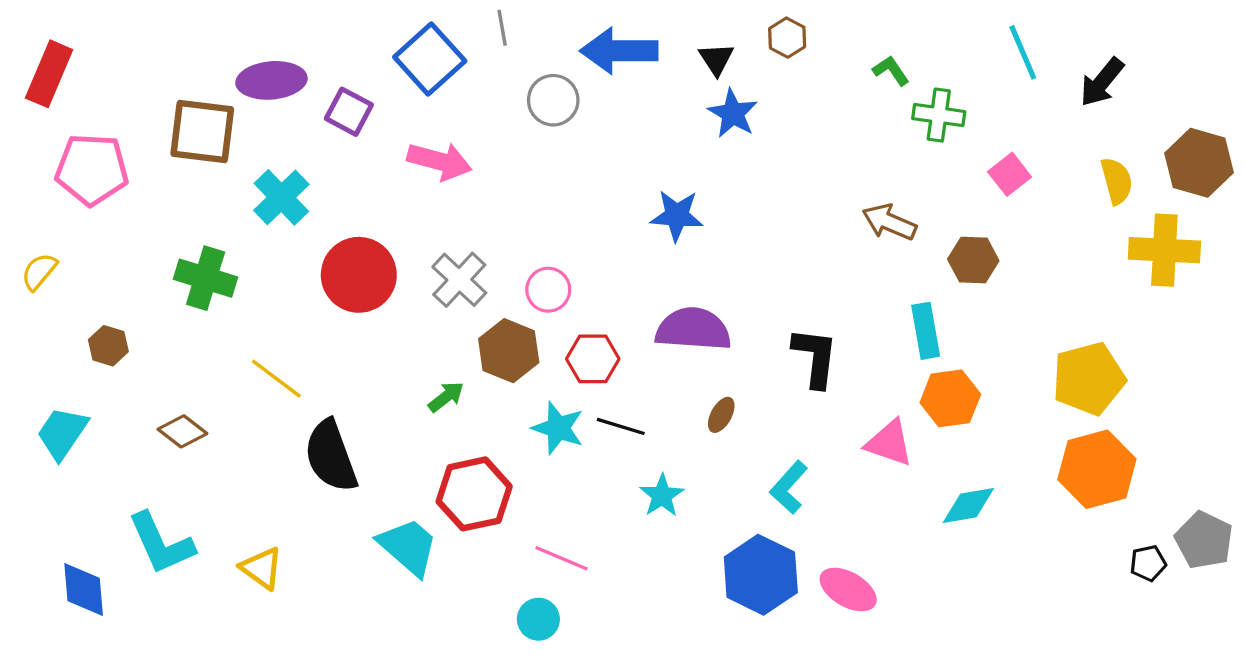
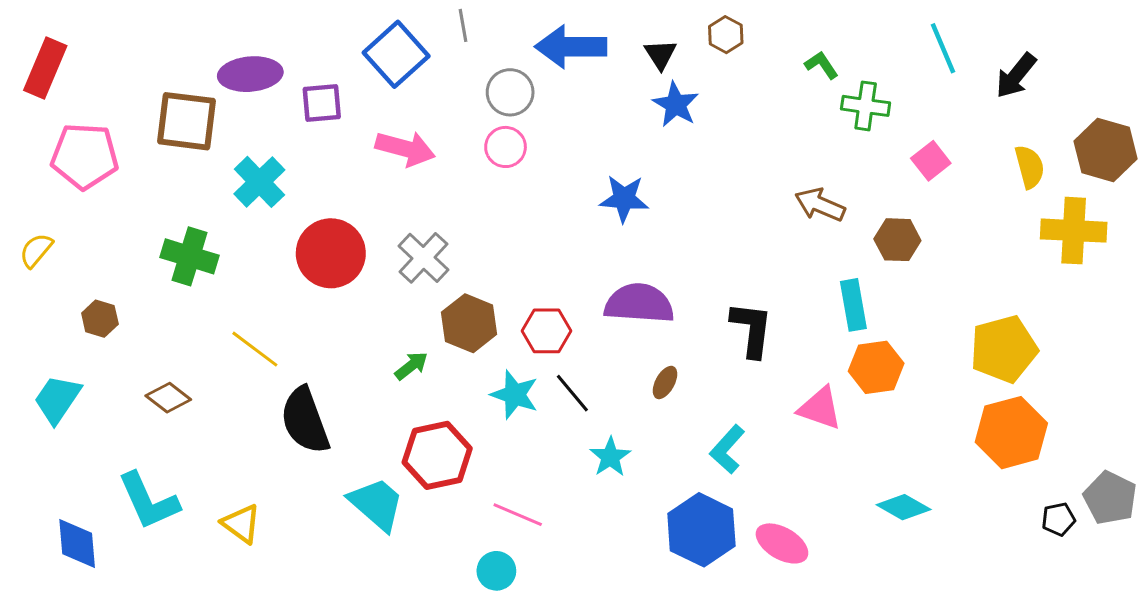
purple square: (349, 112) -> (322, 103), turned -33
pink circle: (548, 290) -> (506, 147), moved
black line: (621, 426) -> (572, 393), turned 33
cyan diamond: (968, 505) -> (904, 507), moved, turned 39

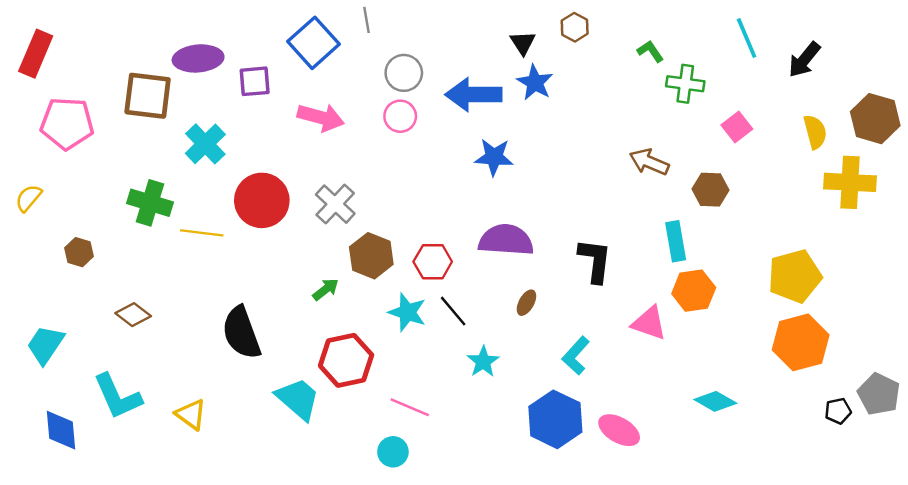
blue arrow: (571, 47) -> (474, 95), moved
yellow line: (255, 349) -> (202, 233), moved, turned -30
cyan trapezoid: (57, 399) -> (45, 345), moved

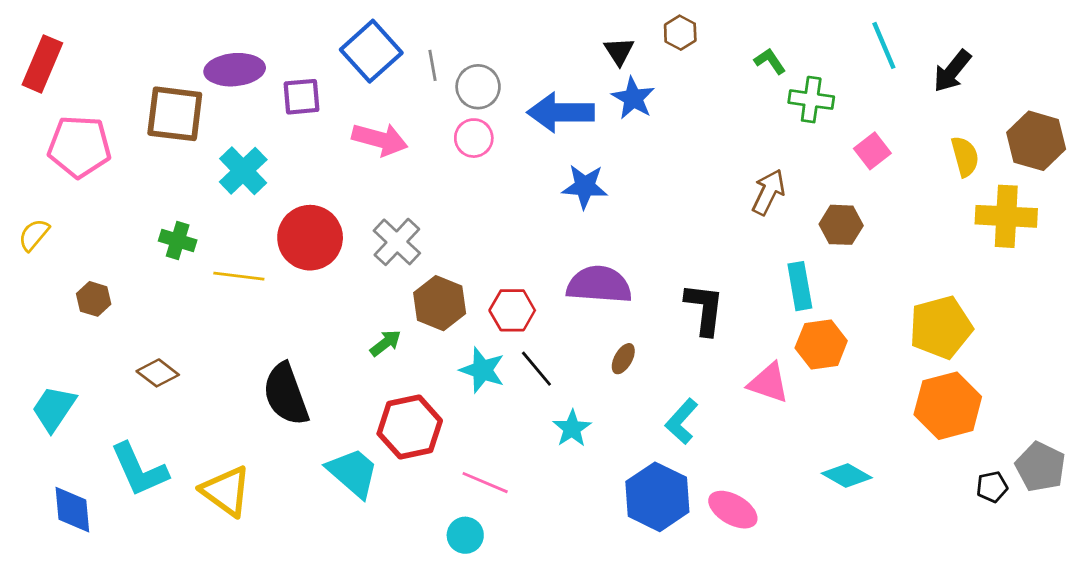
gray line: (366, 20) -> (432, 65), moved
brown arrow: (649, 162) -> (768, 192), turned 93
green cross: (150, 203) -> (178, 241), size x0.7
yellow triangle: (191, 415) -> (226, 491), size x1.4

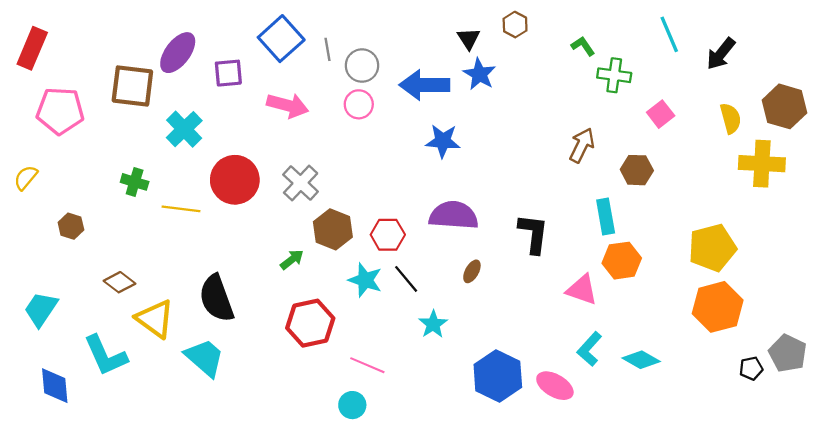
purple ellipse: (235, 70) -> (178, 53), turned -48
cyan L-shape: (682, 421) -> (589, 349), moved
cyan trapezoid: (353, 473) -> (205, 358), moved
yellow triangle: (226, 491) -> (155, 319), moved

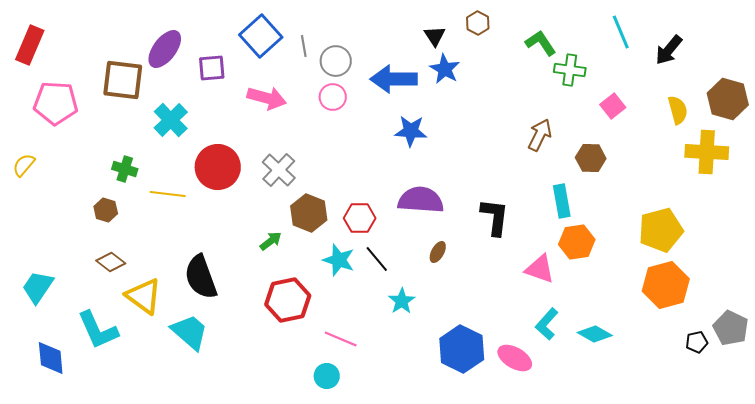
green L-shape: (583, 46) -> (541, 43), size x1.4
brown hexagon: (71, 226) -> (106, 210), moved

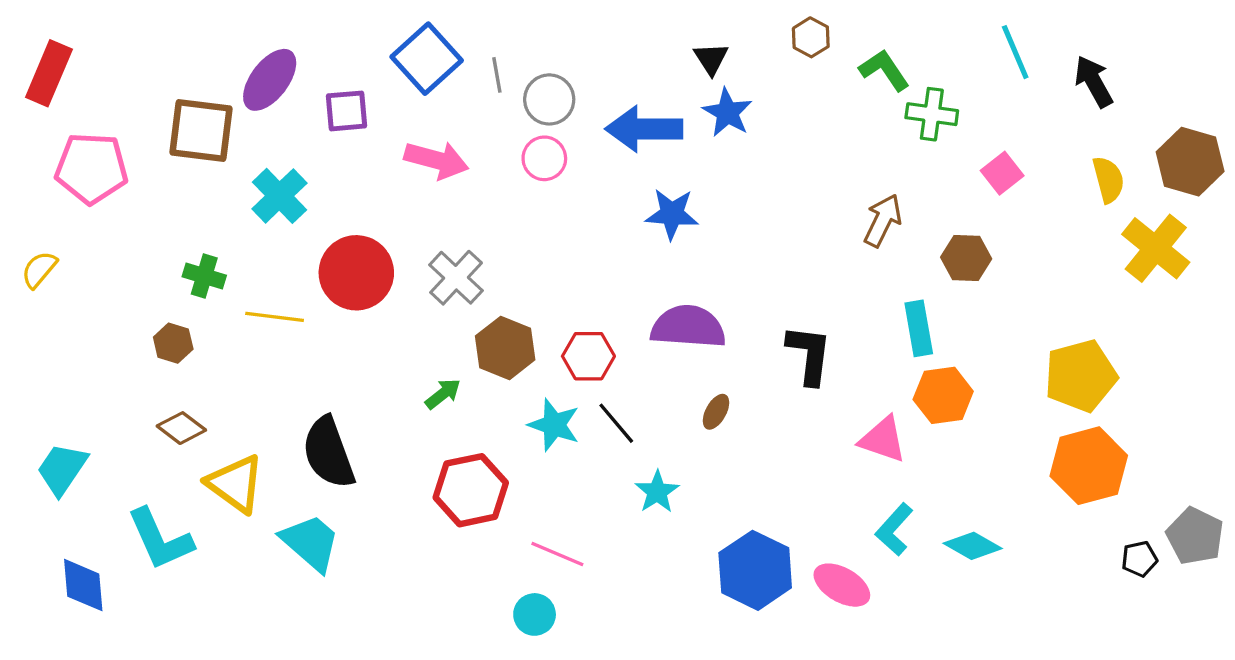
brown hexagon: (478, 23) -> (811, 37), moved
black arrow: (669, 50) -> (1094, 81), turned 112
yellow cross: (707, 152) -> (1156, 248), turned 36

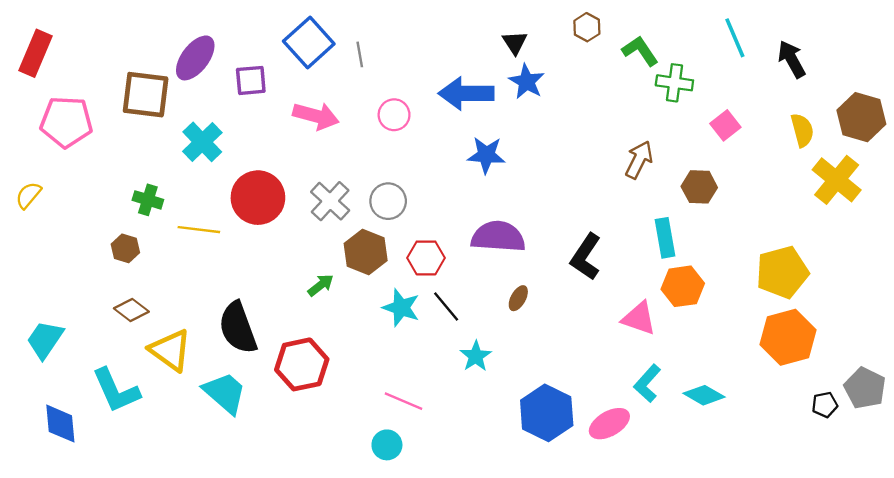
gray circle: (549, 99) -> (388, 201), moved
black L-shape: (809, 355) -> (586, 257), turned -153
red hexagon: (471, 490) -> (302, 364), moved
pink ellipse: (842, 585) -> (609, 424), turned -60

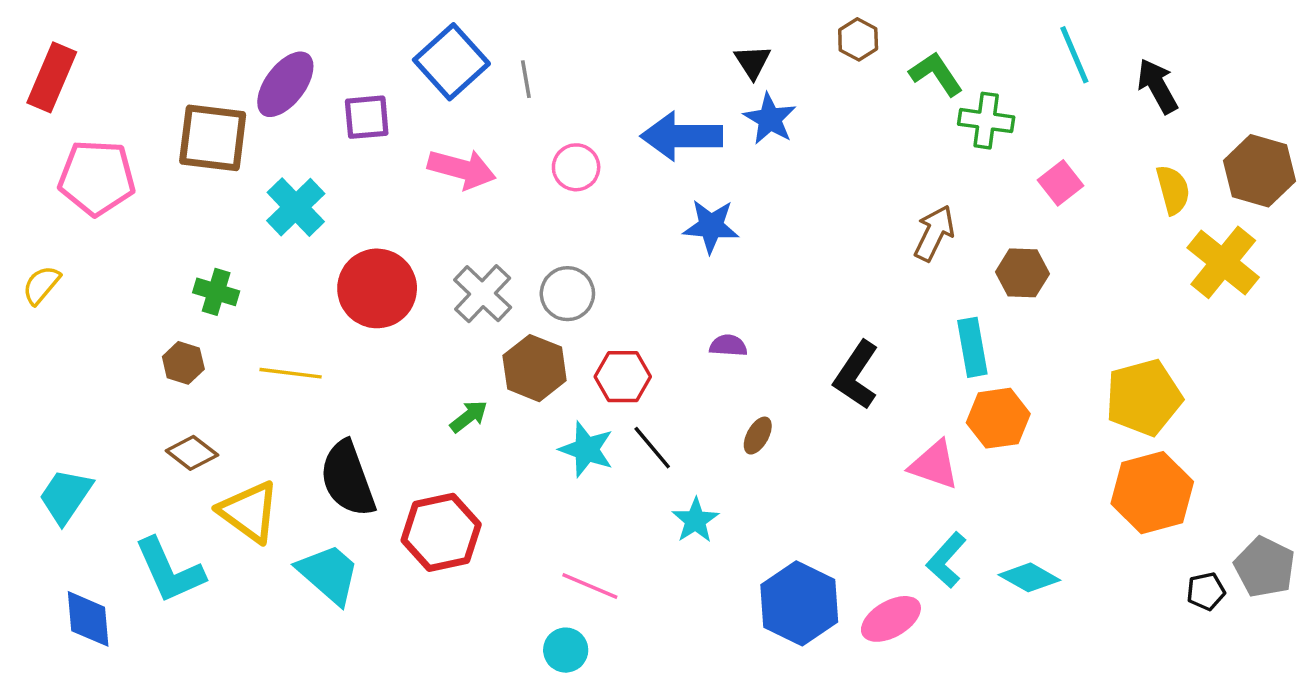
yellow line: (199, 230) -> (291, 373), moved
purple semicircle: (498, 237) -> (728, 346), size x0.5

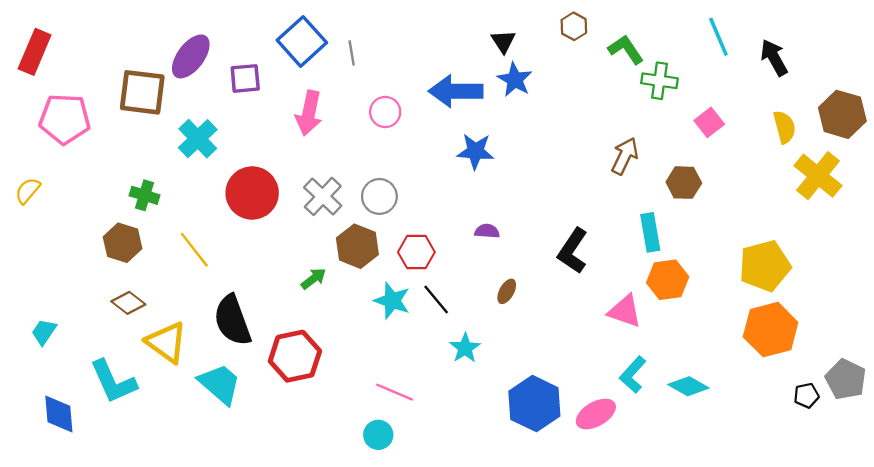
pink arrow: (462, 169) -> (309, 113), turned 87
brown hexagon: (183, 363) -> (123, 243), size x1.4
yellow line: (291, 373) -> (194, 250), turned 45
cyan trapezoid: (66, 496) -> (44, 332), size x0.7

